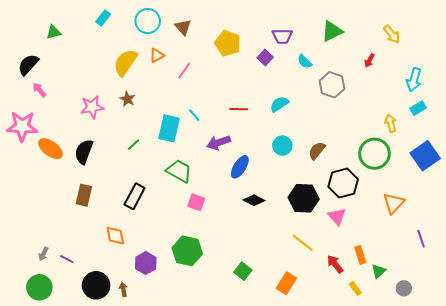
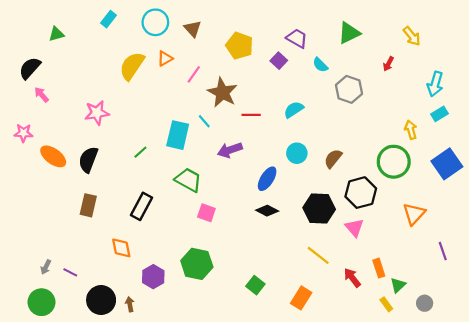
purple trapezoid: (282, 36) -> (297, 38), turned -150
brown star: (127, 99) -> (222, 93), moved, size x1.8
pink star: (22, 126) -> (23, 133), size x0.6
blue ellipse: (240, 167) -> (267, 179), moved
yellow rectangle: (355, 288) -> (386, 304), moved

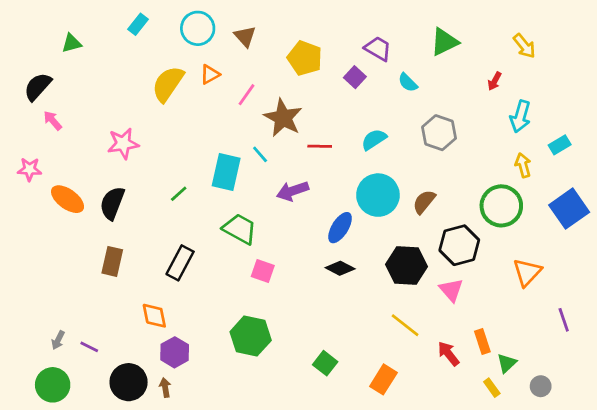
cyan arrow: (435, 84) -> (520, 116), moved
gray hexagon: (349, 89) -> (439, 133), moved
cyan circle: (297, 153) -> (378, 195), size x1.6
purple hexagon: (153, 277) -> (175, 352), moved

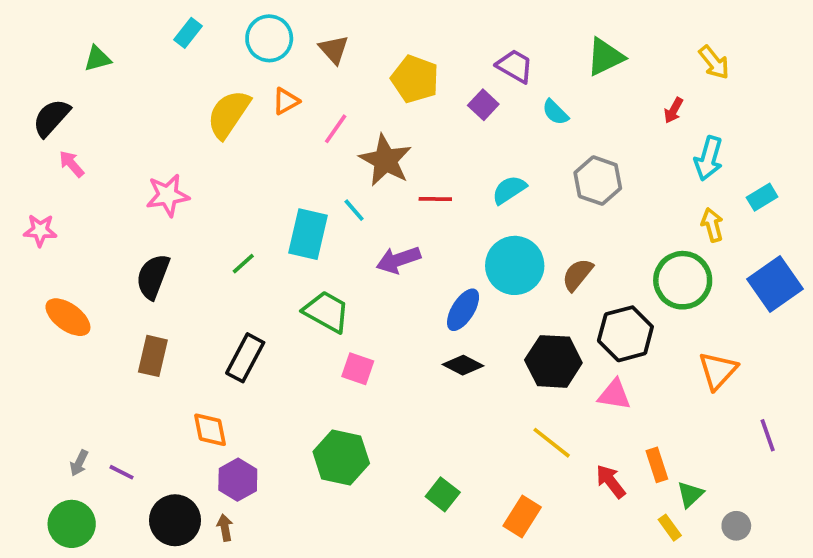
orange ellipse: (68, 199) -> (68, 317), moved
pink triangle: (451, 290) -> (614, 395), turned -40

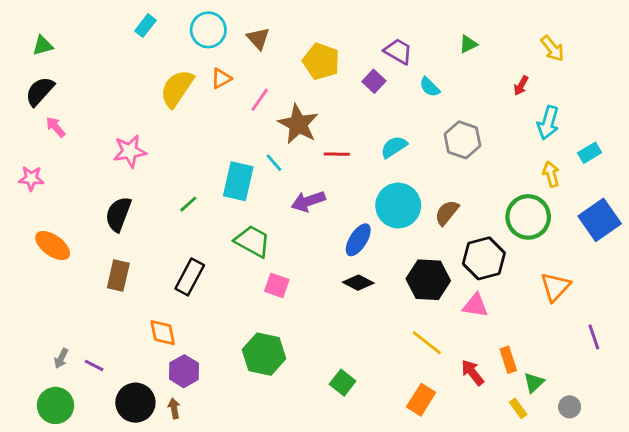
green triangle: (605, 57) -> (468, 44), size x0.6
green triangle: (97, 59) -> (43, 46), moved
orange rectangle: (522, 517) -> (421, 400), moved

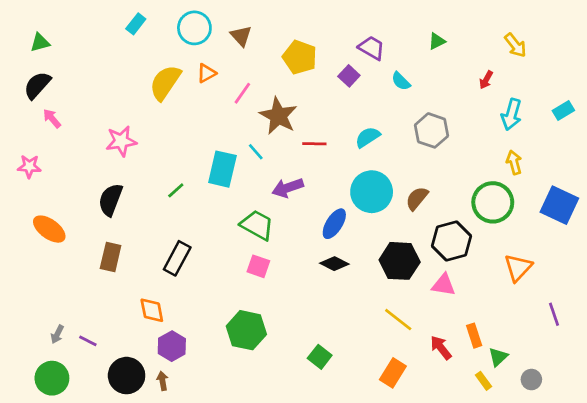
cyan rectangle: (590, 153) -> (563, 110), moved
blue square: (600, 220) -> (559, 205), turned -30
green trapezoid: (253, 241) -> (257, 225), moved

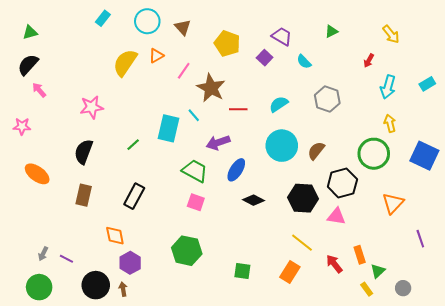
blue ellipse: (334, 224) -> (236, 170), moved
green square: (320, 357) -> (242, 271), turned -30
orange rectangle: (393, 373) -> (290, 272), moved

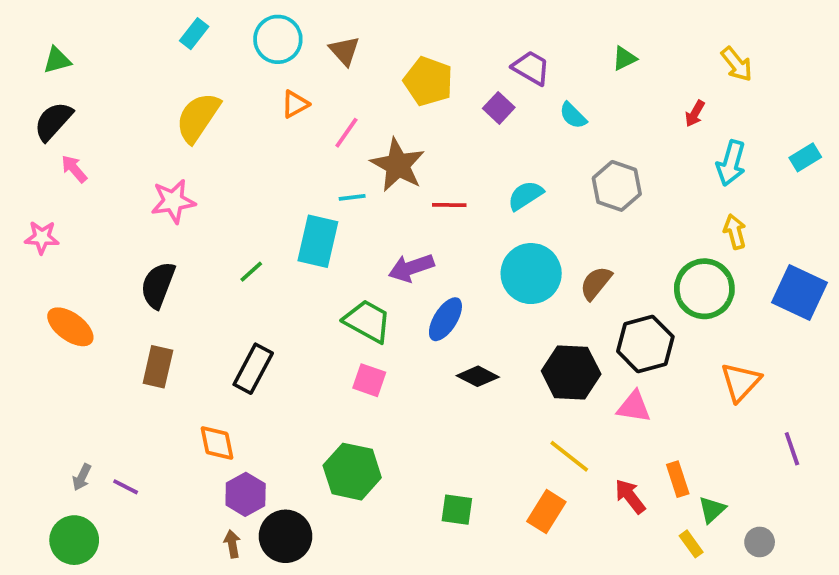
yellow semicircle: (125, 63) -> (198, 117), moved
cyan line: (194, 115) -> (352, 197), moved, turned -56
black circle: (96, 285) -> (286, 536), moved

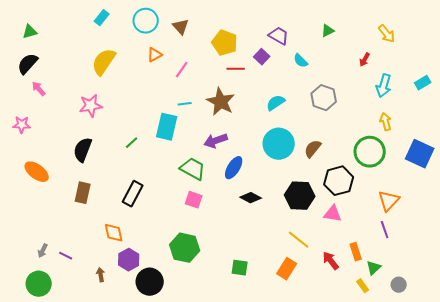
brown star: (398, 165) -> (221, 102), moved
red line: (449, 205) -> (236, 69), moved
purple line: (792, 449) -> (385, 230), moved
brown arrow: (232, 544) -> (101, 275), moved

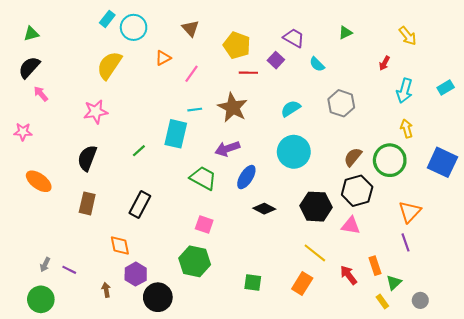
cyan circle: (146, 21) -> (134, 27), moved
brown semicircle: (313, 149) -> (353, 157), moved
pink square: (194, 200) -> (204, 224), moved

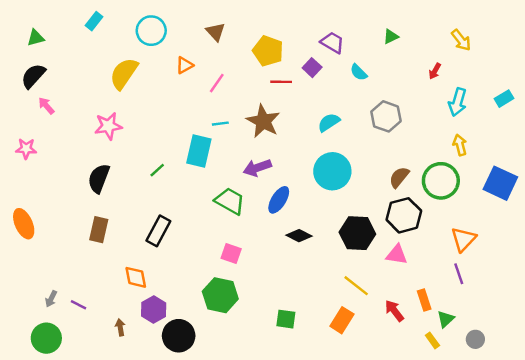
cyan rectangle: (107, 19) -> (94, 21), moved
orange ellipse: (39, 181) -> (24, 224), moved, turned 30

